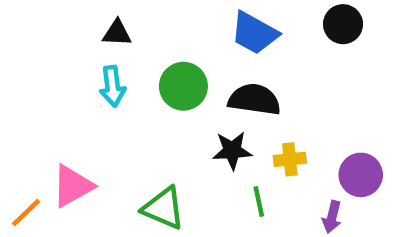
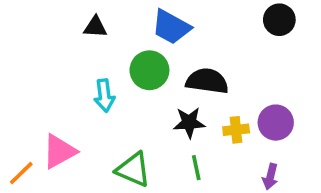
blue trapezoid: (254, 33) -> (171, 27), moved
cyan arrow: (112, 86) -> (104, 95), moved
purple circle: (361, 175) -> (276, 123), moved
green line: (259, 201) -> (196, 168), moved

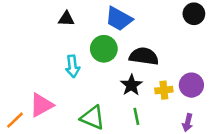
black star: (189, 123) -> (131, 85), turned -30

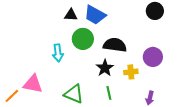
black triangle: (66, 19) -> (71, 15), moved
purple circle: (191, 85) -> (153, 57), moved
pink triangle: (41, 105) -> (33, 84), turned 40

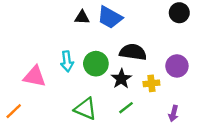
green circle: (83, 39) -> (96, 64), moved
pink triangle: (33, 84) -> (35, 76), moved
green line: (109, 93) -> (126, 108), turned 64

